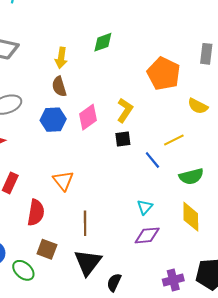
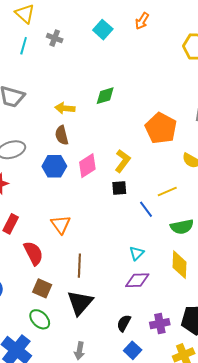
yellow arrow: (61, 58) -> (65, 108), turned 84
red semicircle: (36, 213) -> (33, 253), turned -40
green ellipse: (23, 270) -> (40, 319), moved
black semicircle: (114, 282) -> (124, 323), moved

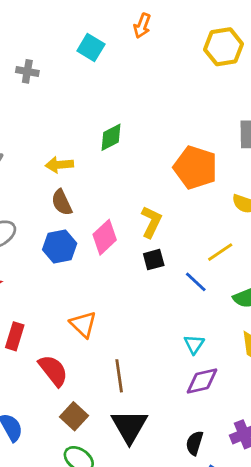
brown square: (42, 288) -> (74, 416), turned 30

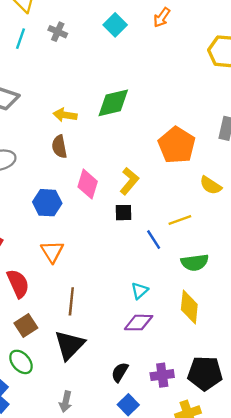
green diamond: (111, 137) -> (113, 103), size x1.4
pink diamond: (105, 237) -> (88, 184), turned -44
blue hexagon: (60, 247) -> (47, 203), moved

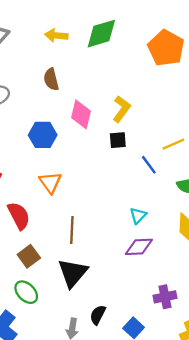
yellow arrow: (65, 115) -> (56, 35), moved
orange pentagon: (177, 145) -> (166, 48), moved
black semicircle: (120, 372) -> (98, 315), moved

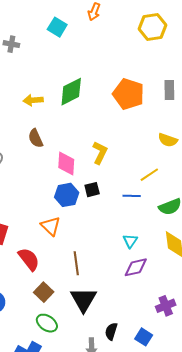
blue hexagon: (43, 135) -> (67, 195), moved
black square: (118, 140) -> (92, 190), moved
blue line: (149, 165) -> (132, 196), turned -42

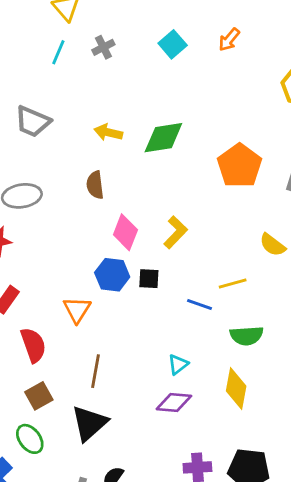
gray cross: (11, 44) -> (103, 47), turned 35

